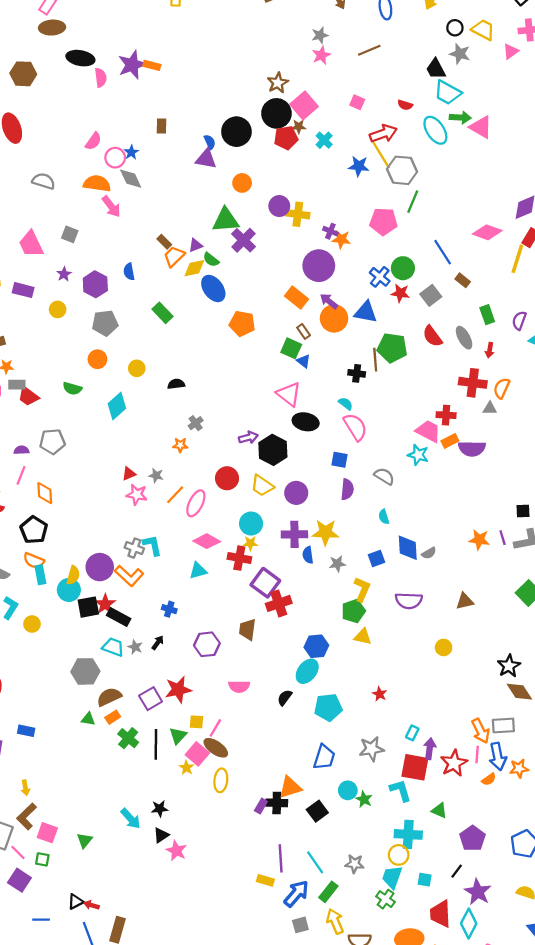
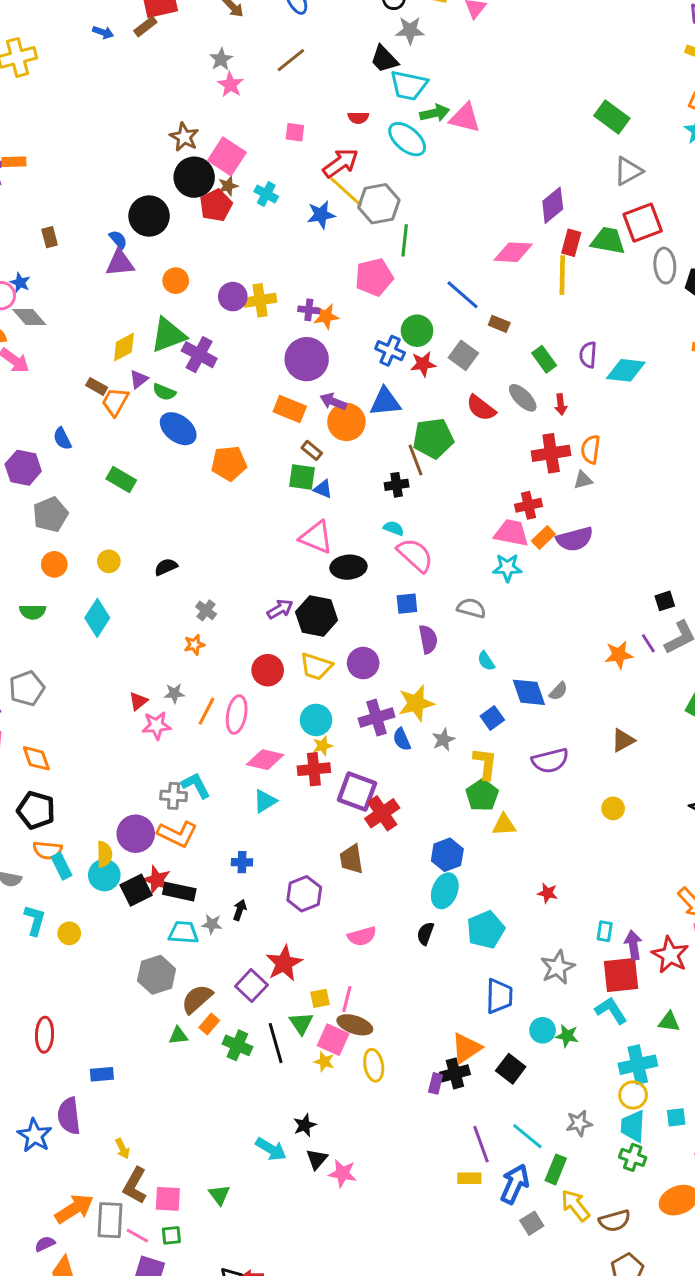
yellow diamond: (194, 268) -> (124, 347), moved

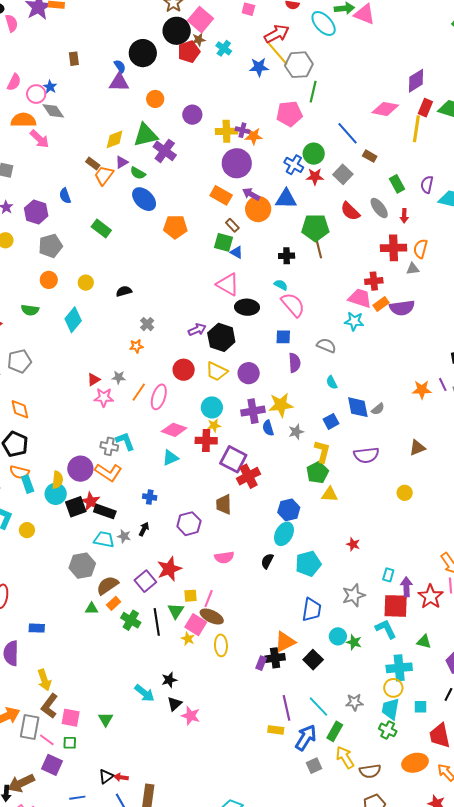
yellow cross: (260, 300) -> (226, 131), moved
brown line: (415, 460) -> (318, 248), moved
yellow arrow: (122, 1149) -> (44, 680), size x1.5

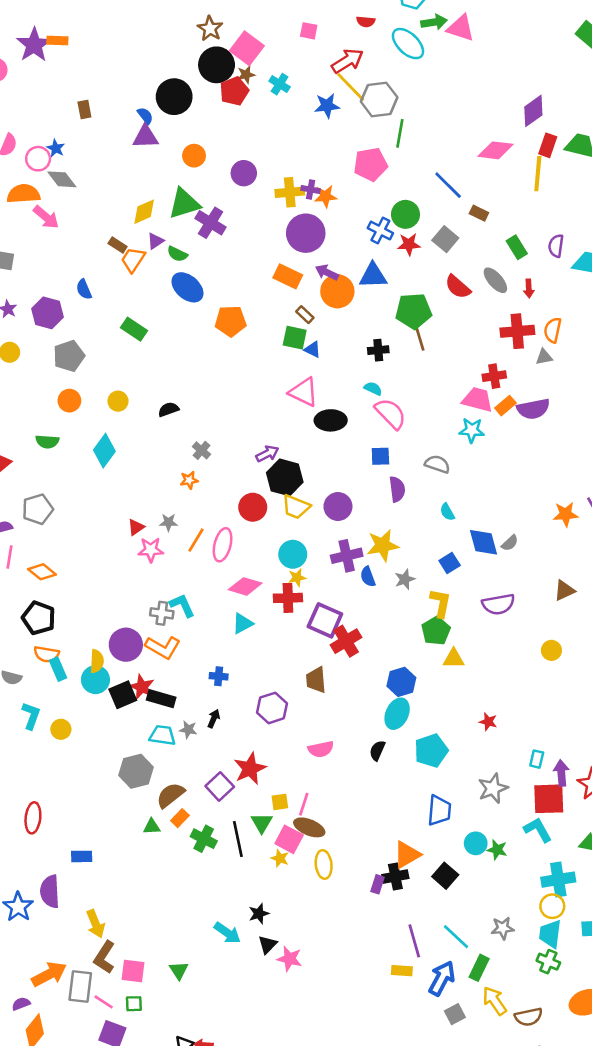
black hexagon: (221, 337) -> (285, 477), moved
orange diamond: (20, 409) -> (42, 572), turned -35

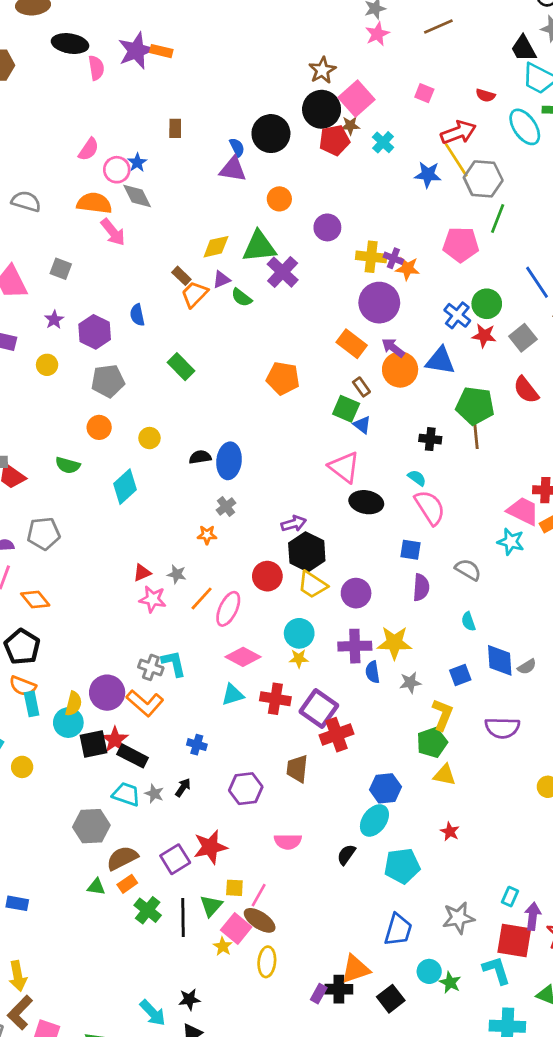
blue ellipse: (187, 287) -> (229, 461), moved, turned 44
red cross: (288, 598) -> (275, 699), moved
red star: (488, 722) -> (450, 832), moved

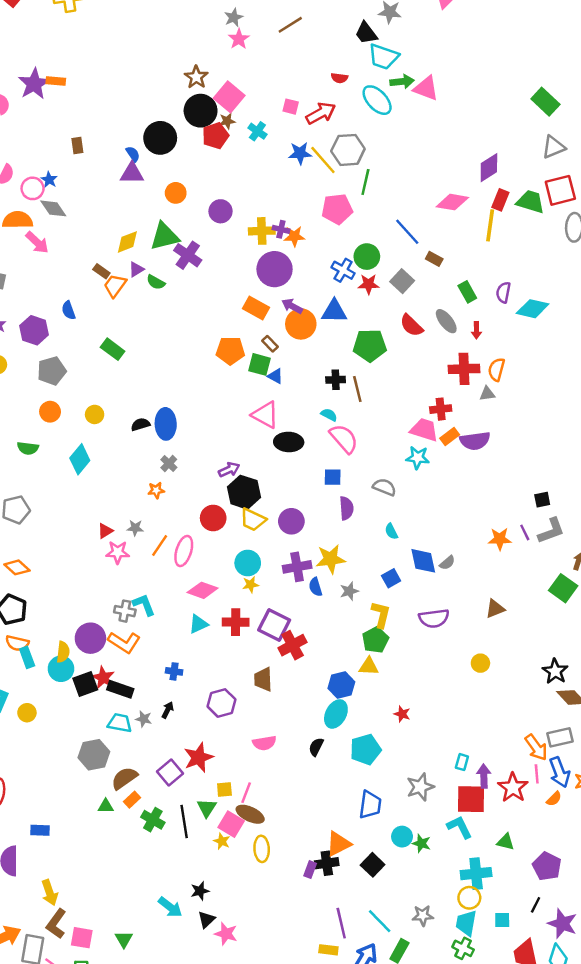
pink square: (424, 93) -> (291, 107), moved
yellow line: (456, 160) -> (323, 160), moved
orange pentagon: (283, 378) -> (230, 351), moved
brown line: (476, 434) -> (357, 389), moved
yellow triangle: (445, 775) -> (369, 666), moved

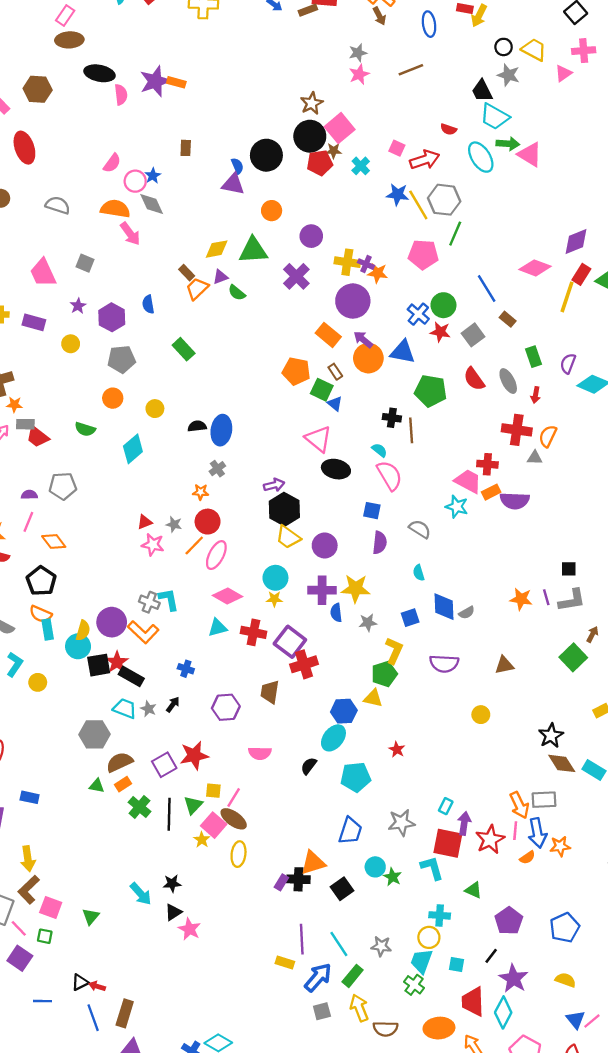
purple cross: (188, 255) -> (296, 276), moved
red circle: (213, 518) -> (208, 522), moved
cyan cross: (476, 874) -> (440, 915), size x0.7

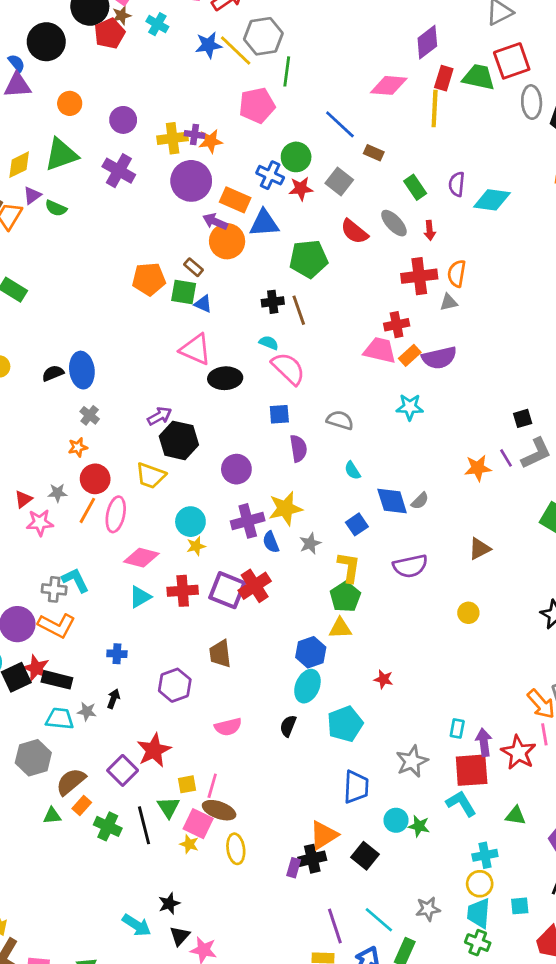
orange rectangle: (328, 335) -> (235, 200), moved
cyan star: (457, 507) -> (410, 407), moved
yellow trapezoid: (288, 537) -> (151, 476), moved
red cross: (304, 664) -> (255, 586), moved

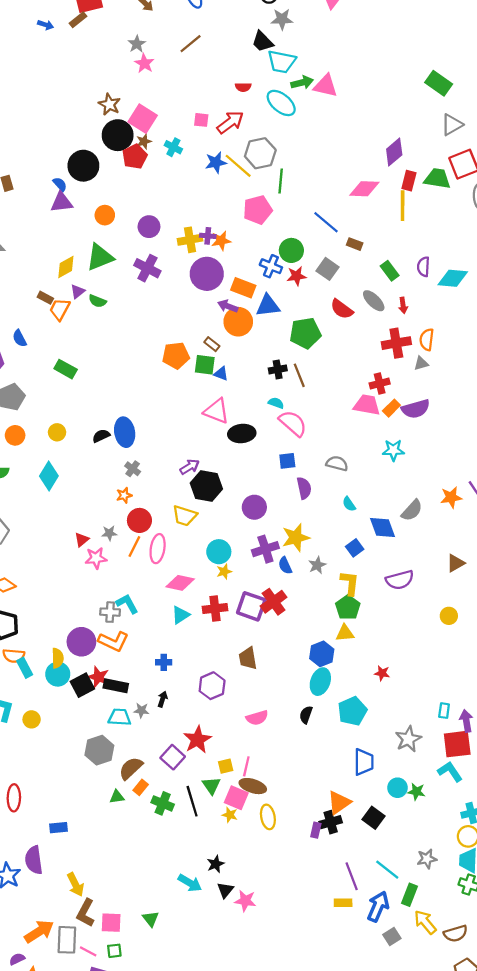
gray semicircle: (420, 501) -> (412, 510), moved, size x1.5

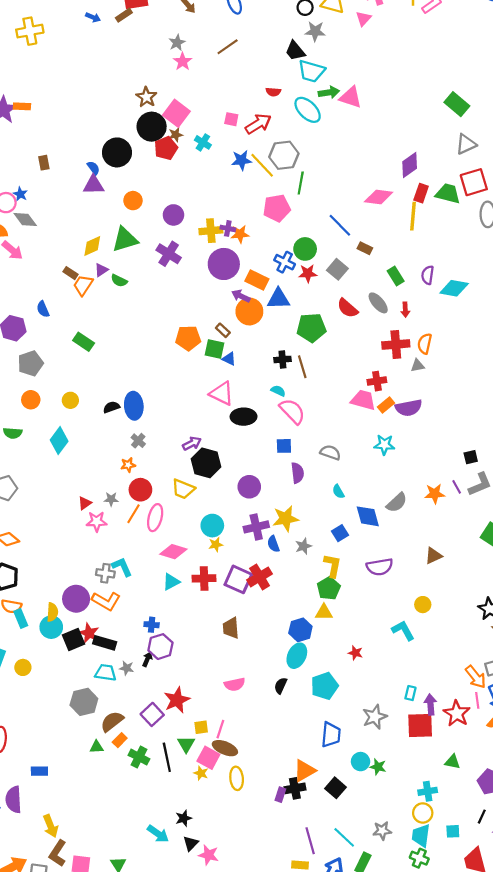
purple hexagon: (212, 686) -> (160, 647), moved
cyan L-shape: (450, 772) -> (403, 630), moved

